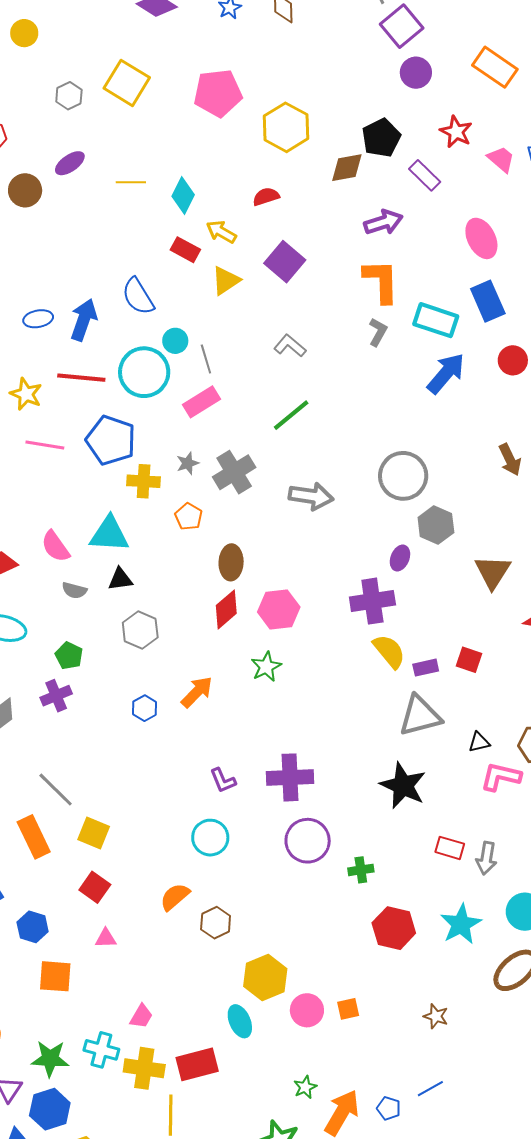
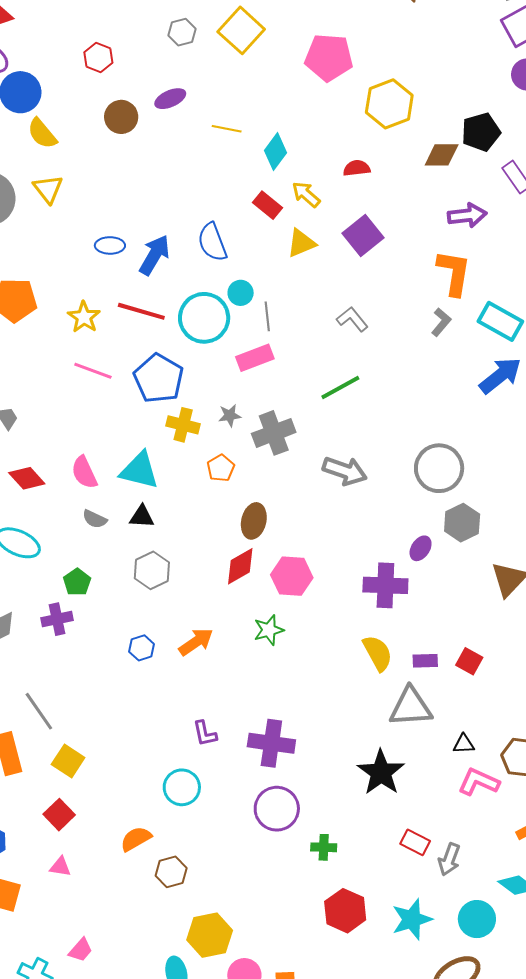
yellow semicircle: (389, 651) -> (378, 653), moved

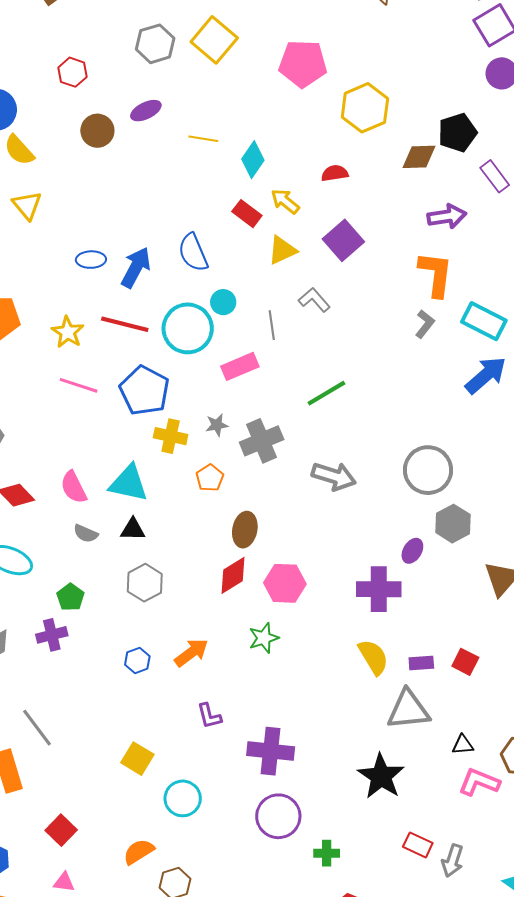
gray hexagon: (182, 32) -> (155, 44), size x1.4
gray line: (267, 316) -> (272, 325), moved
gray L-shape: (352, 319) -> (314, 300), moved
purple L-shape: (205, 734) -> (209, 716), moved
yellow square: (68, 761) -> (137, 759), moved

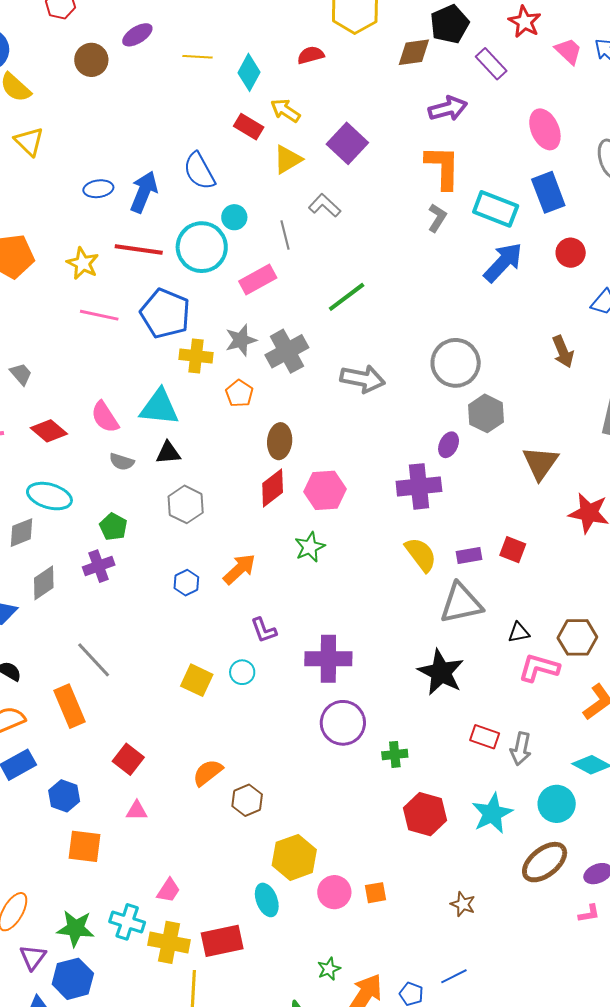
red semicircle: (335, 173) -> (311, 55), moved
gray star: (217, 425) -> (241, 340), size x1.4
cyan circle: (183, 798) -> (242, 672), moved, size x0.7

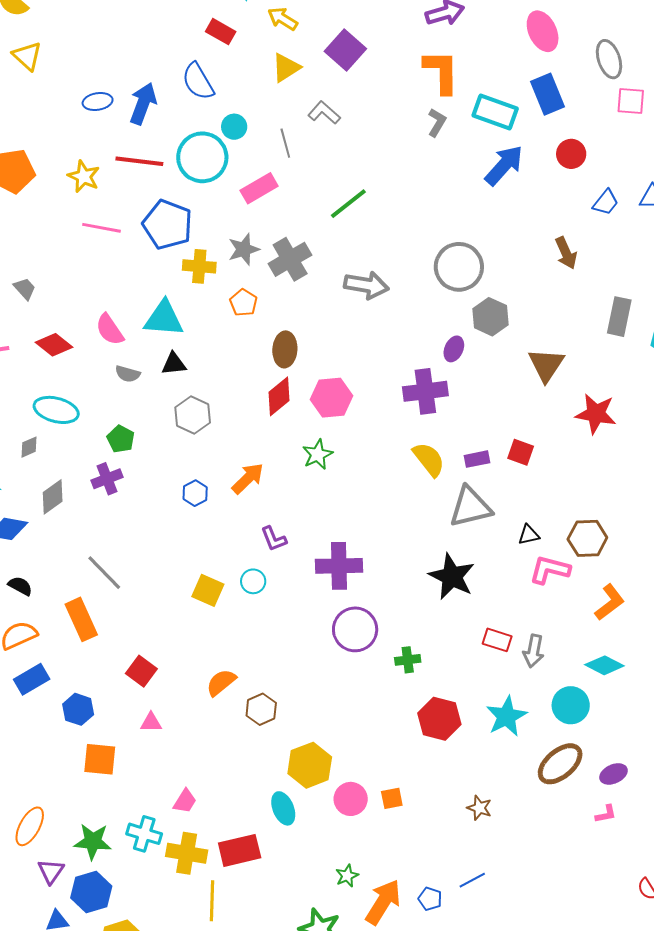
red rectangle: (249, 127) -> (221, 32), moved
gray diamond: (21, 533) -> (29, 447), size x0.7

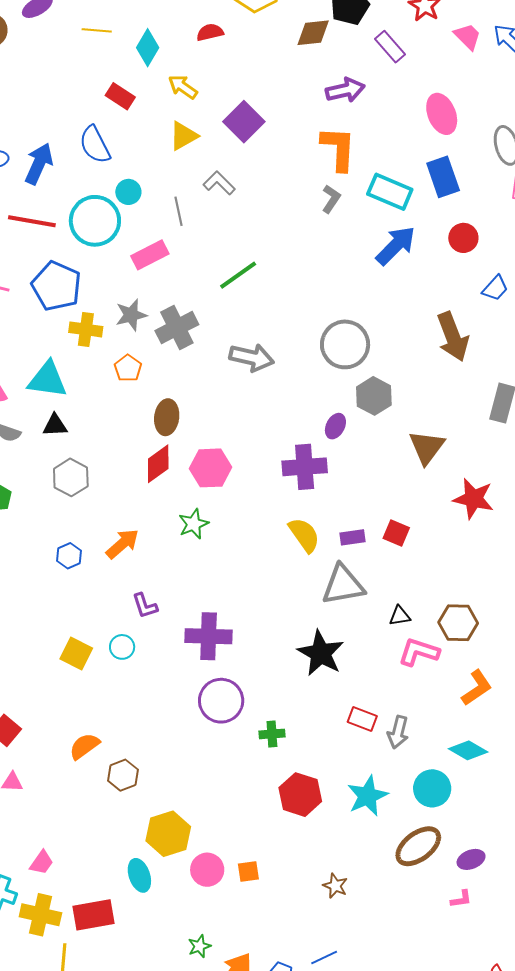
brown arrow: (566, 253) -> (453, 337), size x1.5

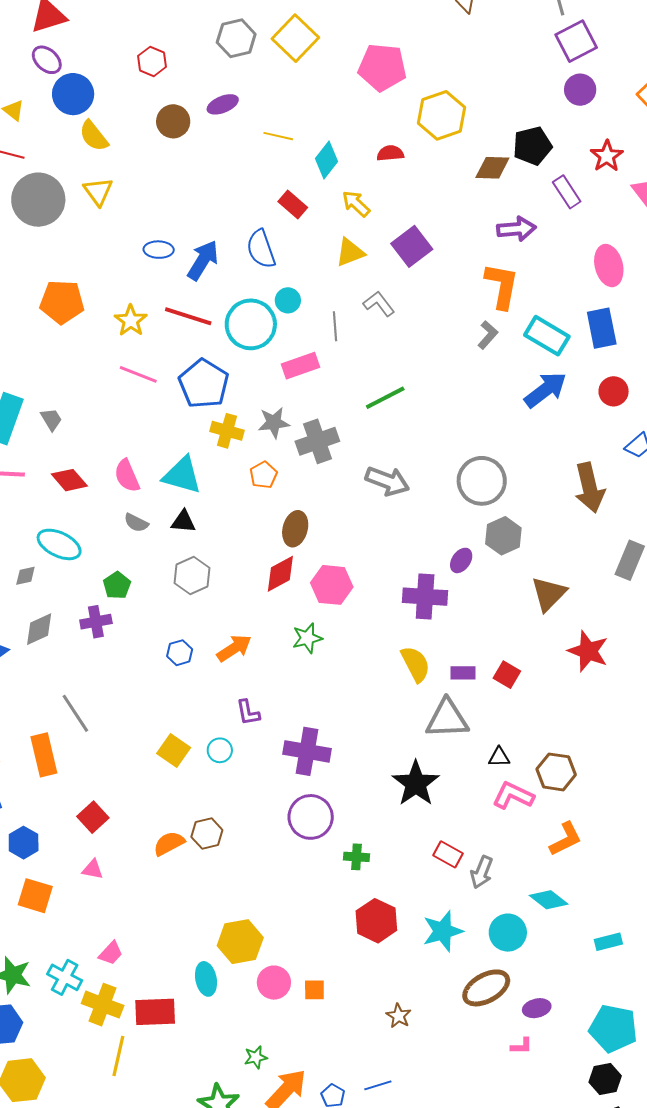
brown hexagon: (123, 775) -> (207, 834), moved

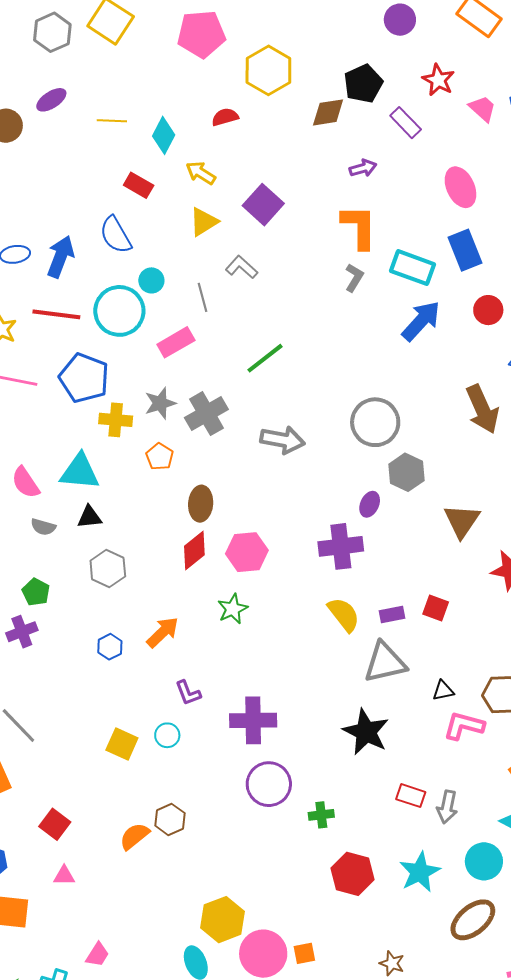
purple arrow: (517, 229) -> (363, 168), size x0.7
pink circle: (274, 983) -> (263, 954), size x1.4

